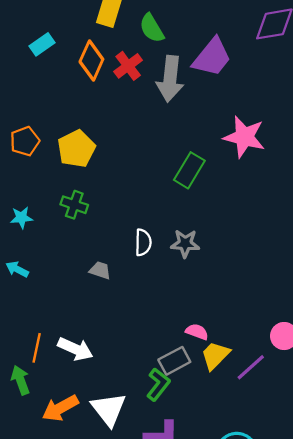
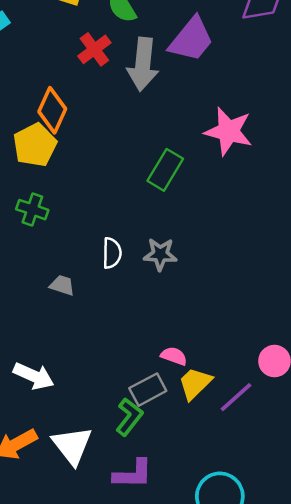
orange diamond: (91, 61) -> (52, 110), moved

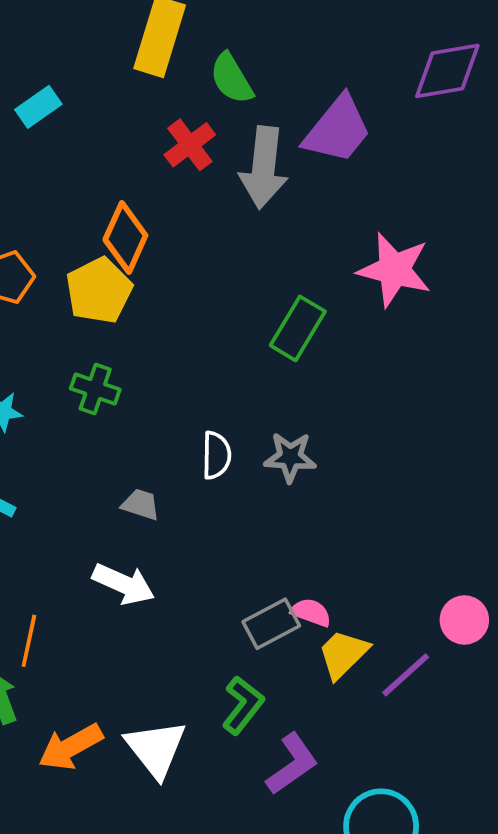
white arrow: (34, 376) -> (124, 584), moved
gray rectangle: (148, 390) -> (271, 624), moved
purple L-shape: (133, 474) -> (292, 764), moved, turned -36

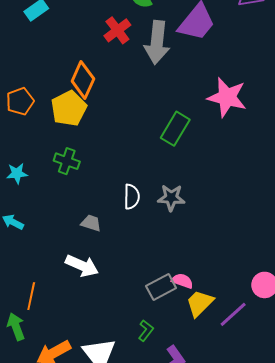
green L-shape: (243, 705) -> (146, 331), size x0.7

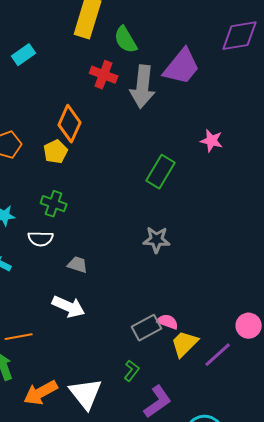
red cross: (117, 30) -> (104, 75), turned -32
pink star: (227, 97) -> (212, 141), size x0.6
yellow pentagon: (69, 108) -> (56, 152), size x0.7
white semicircle: (132, 197) -> (41, 239), moved, turned 90
orange line: (31, 296) -> (19, 337), turned 68

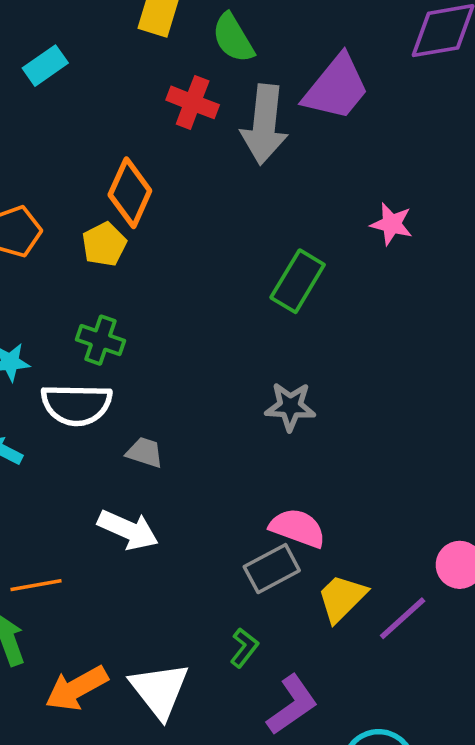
white semicircle: (41, 239) -> (77, 405), size x1.5
pink semicircle: (168, 322) -> (298, 528), moved, size x1.4

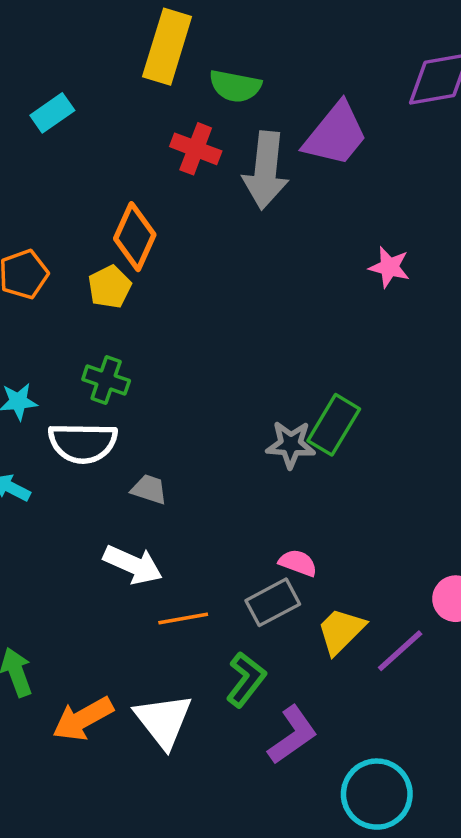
green semicircle: (233, 38) -> (235, 86), turned -48
green rectangle: (298, 281) -> (334, 425), moved
pink semicircle: (298, 528) -> (298, 563), size x0.7
orange line: (36, 585) -> (183, 618), moved
green L-shape: (244, 648) -> (246, 679), size x1.4

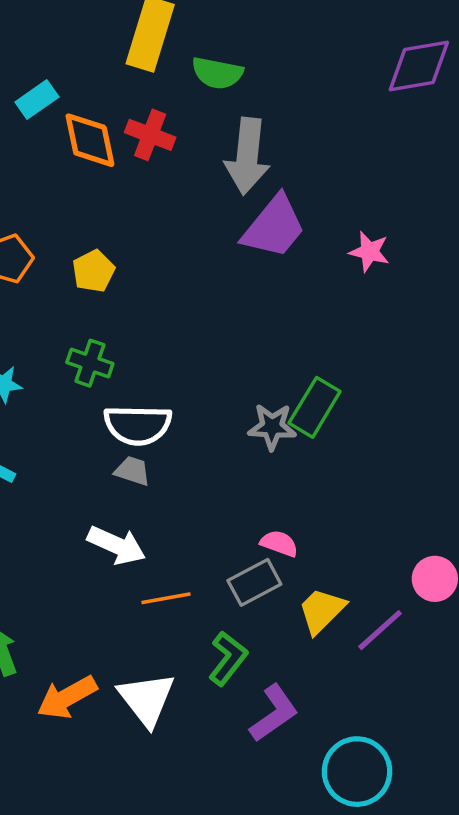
purple trapezoid: (336, 134) -> (274, 227), moved
red cross: (196, 149) -> (150, 135), moved
orange diamond: (135, 237) -> (90, 140), moved, turned -36
white semicircle: (83, 443) -> (138, 425), moved

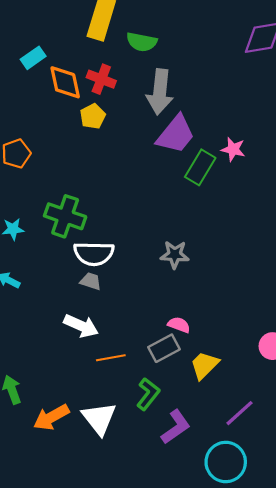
yellow pentagon: (94, 271) -> (93, 116), moved
green cross: (90, 363) -> (65, 216), size x1.5
green rectangle: (315, 407) -> (200, 167), moved
purple line: (380, 630) -> (240, 413), moved

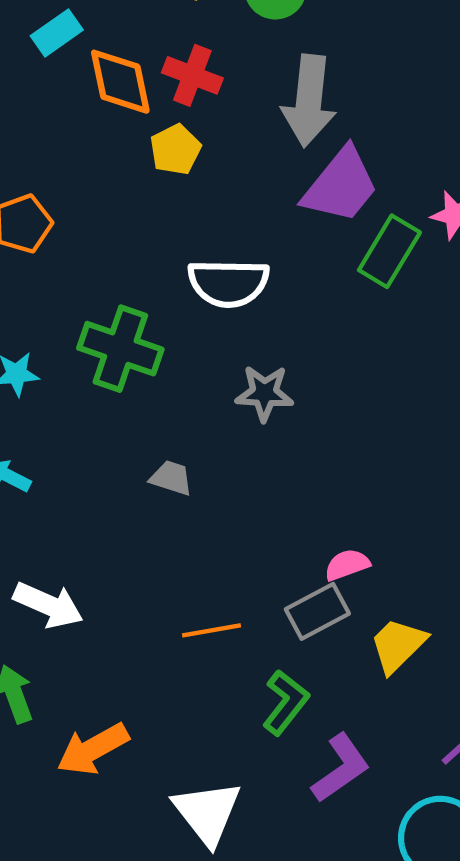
white semicircle: (94, 254) -> (228, 283), moved
gray star: (175, 255) -> (264, 393), moved
pink semicircle: (179, 325) -> (347, 565), turned -40
white arrow: (81, 326) -> (48, 605), moved
white triangle: (99, 418) -> (207, 813), moved

